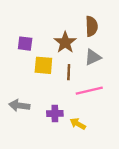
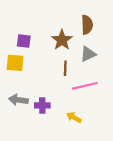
yellow square: (43, 65) -> (15, 63), moved
purple cross: (55, 114) -> (42, 105), moved

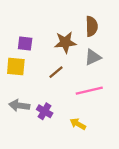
brown star: (62, 40) -> (65, 42), turned 30
brown line: (65, 68) -> (56, 72), moved, turned 48
purple cross: (42, 105) -> (45, 111), turned 32

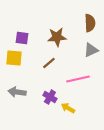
brown semicircle: (92, 26) -> (90, 23), moved
gray triangle: (93, 57) -> (91, 50), moved
purple cross: (45, 111) -> (50, 97), moved

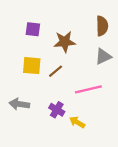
purple square: (22, 38) -> (33, 29), moved
yellow square: (14, 58) -> (32, 66), moved

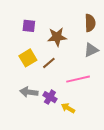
yellow square: (32, 66) -> (28, 58), turned -36
gray arrow: (19, 104) -> (29, 92), moved

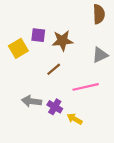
brown semicircle: (90, 23) -> (99, 14), moved
purple square: (29, 26) -> (38, 35), moved
yellow square: (28, 58) -> (18, 48), moved

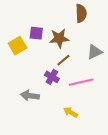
brown semicircle: (99, 14) -> (81, 13), moved
brown line: (54, 69) -> (63, 60), moved
purple cross: (55, 107) -> (52, 77), moved

